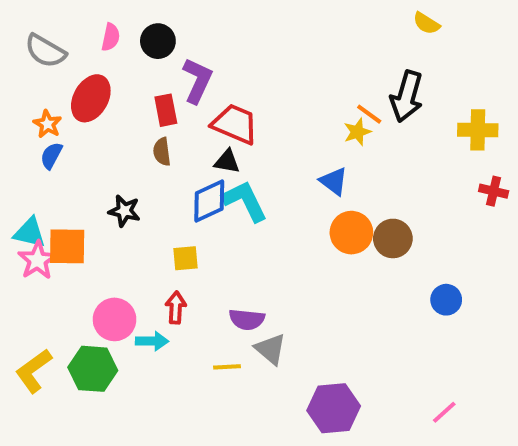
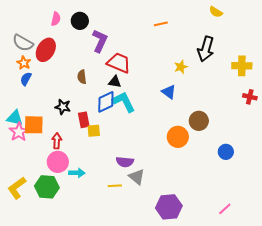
gray semicircle: (45, 51) -> (23, 43), moved
red rectangle: (166, 110) -> (84, 120), moved
orange line: (369, 114) -> (161, 24), moved, turned -48
orange circle: (351, 233) -> (178, 137), moved
red arrow: (176, 308) -> (57, 141), moved

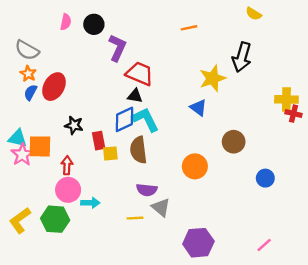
red ellipse: (46, 50) -> (54, 87), moved
yellow cross: (242, 66) -> (286, 99), moved
yellow star: (181, 67) -> (212, 78), size x1.6
brown semicircle: (82, 77) -> (139, 150), moved, size x1.6
orange circle: (178, 137) -> (195, 166), moved

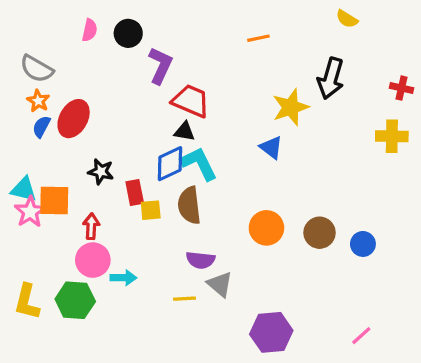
red cross: (293, 114) -> (401, 88), moved
brown circle: (234, 142) -> (320, 233), moved
yellow L-shape: (20, 220) -> (27, 302), turned -40

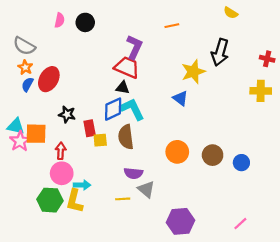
purple L-shape: (160, 66) -> (134, 47), moved
yellow L-shape: (27, 302) -> (75, 201), moved

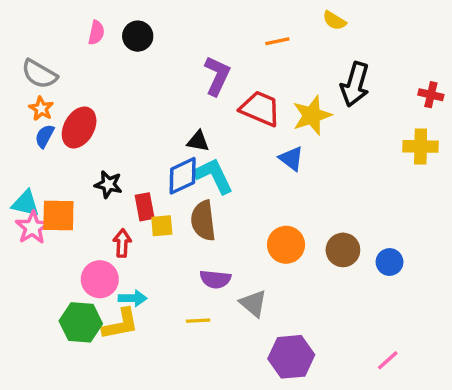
yellow semicircle: (231, 13) -> (334, 21), moved
red trapezoid: (127, 67) -> (260, 109), moved
red arrow: (61, 151) -> (122, 243), moved
gray triangle: (146, 189) -> (253, 303), moved
yellow L-shape: (75, 201) -> (120, 324), turned -115

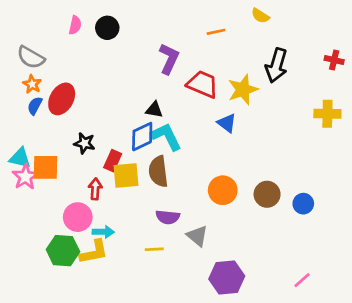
red cross: (431, 95) -> (334, 60), moved
red rectangle: (145, 207) -> (113, 161), turned 35
yellow square: (162, 226) -> (126, 175), size x1.5

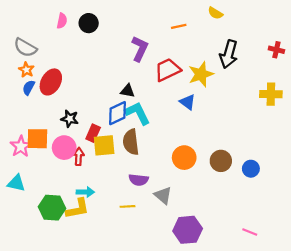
red trapezoid: (203, 84) -> (168, 70), turned -48
cyan triangle: (20, 158) -> (16, 183), moved
pink circle: (78, 217) -> (64, 148), moved
pink line: (302, 280) -> (250, 232), turned 64

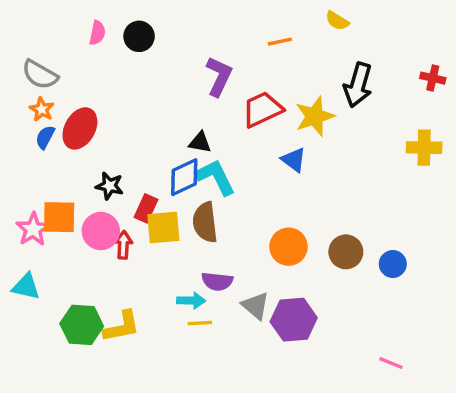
cyan arrow: (85, 192) -> (191, 301), moved
purple hexagon: (188, 230) -> (294, 320), moved

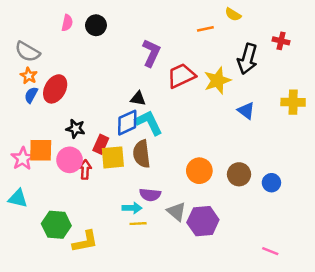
orange line: (280, 42) -> (205, 29), moved
red cross: (433, 78) -> (281, 41), moved
blue triangle: (294, 160) -> (246, 111), moved
yellow L-shape: (122, 327) -> (85, 242), moved

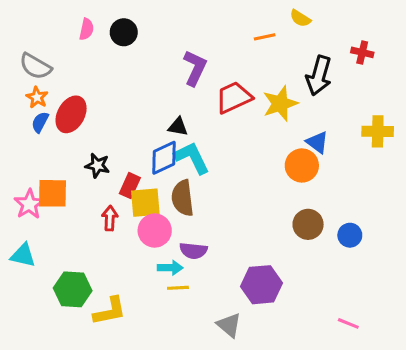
pink circle: (70, 160) -> (155, 231), moved
orange circle: (199, 171) -> (302, 165), moved
gray triangle: (177, 212) -> (229, 325), moved

